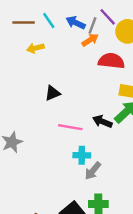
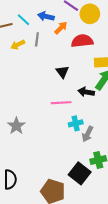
gray line: (93, 25) -> (37, 39), moved
black triangle: (53, 93) -> (62, 72), moved, turned -32

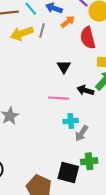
red semicircle: (82, 41) -> (88, 38), turned -105
yellow arrow: (18, 45) -> (22, 33), size x1.5
black square: (80, 173) -> (68, 172), turned -30

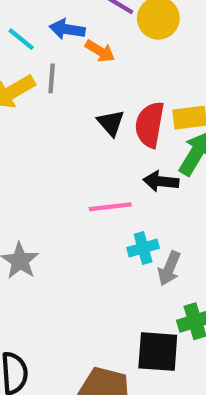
orange arrow: (68, 22) -> (100, 51), turned 80
red semicircle: (88, 38) -> (150, 125), moved, turned 35
black triangle: (64, 67) -> (111, 123), moved

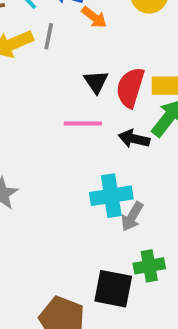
pink line: (110, 207) -> (83, 124), moved
cyan cross: (143, 248) -> (111, 196), size x1.5

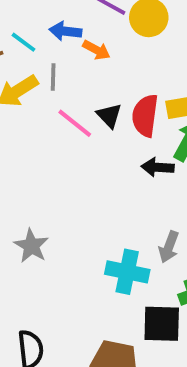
pink line: (83, 124) -> (75, 123), moved, turned 48
cyan cross: (111, 196) -> (127, 272), moved, turned 30

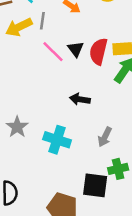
black arrow: (158, 167) -> (80, 99), moved
cyan cross: (127, 272) -> (57, 140), moved

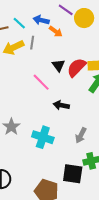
red semicircle: (98, 51) -> (76, 67), turned 30
pink line: (53, 52) -> (41, 82), moved

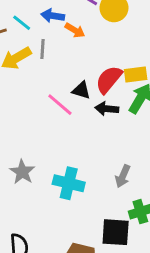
black triangle: (58, 65) -> (81, 90), moved, turned -32
black arrow: (61, 105) -> (107, 109), moved

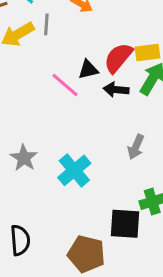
black triangle: (81, 90) -> (88, 69), turned -30
gray arrow: (123, 176) -> (136, 147), moved
cyan cross: (69, 183) -> (74, 170), turned 36

